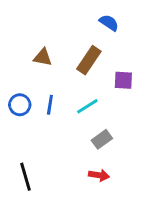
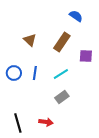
brown triangle: (43, 57) -> (30, 40), turned 32
gray rectangle: (102, 139) -> (62, 97), moved
red arrow: (99, 175) -> (46, 122), moved

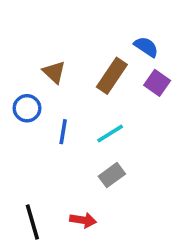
blue semicircle: (76, 16) -> (146, 47), moved
purple square: (86, 56) -> (157, 83), moved, turned 32
blue circle: (14, 73) -> (27, 108), moved

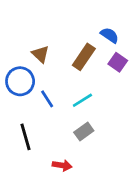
blue circle: (27, 108) -> (20, 81), size x1.4
blue line: (63, 132) -> (47, 99), turned -42
black line: (32, 222) -> (25, 137), moved

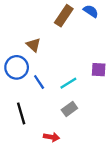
blue semicircle: (110, 35) -> (91, 11), moved
brown rectangle: (84, 57) -> (64, 16), moved
purple square: (118, 62) -> (99, 70), moved, turned -32

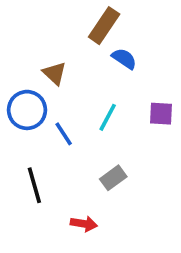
blue semicircle: (91, 11) -> (124, 59), moved
cyan line: (68, 83) -> (108, 117), moved, turned -30

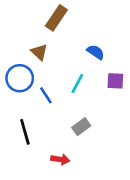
brown rectangle: (104, 26) -> (56, 18), moved
blue semicircle: (124, 59) -> (96, 52), moved

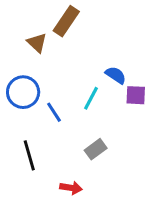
brown triangle: (39, 52) -> (37, 43), moved
blue semicircle: (96, 52) -> (116, 75), moved

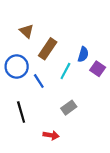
brown rectangle: (66, 21) -> (48, 49), moved
blue semicircle: (116, 75) -> (83, 54), turned 72
purple square: (136, 95) -> (98, 69), turned 32

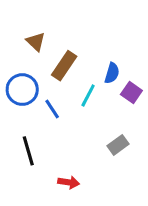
gray rectangle: (69, 108) -> (118, 145), moved

